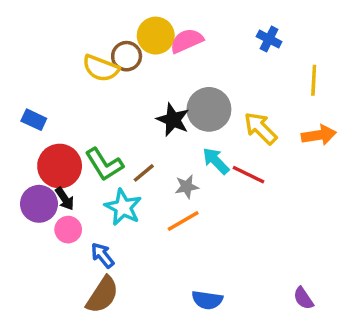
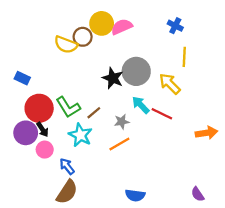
yellow line: (314, 80) -> (184, 57), moved
orange arrow: (319, 135) -> (207, 133), moved

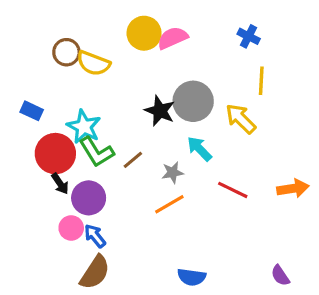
brown circle: (83, 37) -> (66, 52), moved
red line: (162, 114) -> (233, 190), moved
purple circle: (26, 133) -> (89, 198), moved
cyan star: (80, 135) -> (84, 127), moved
pink circle: (45, 150) -> (71, 228), moved

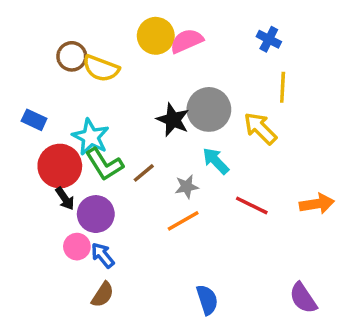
brown semicircle: (95, 272) -> (103, 295), size x0.7
purple semicircle: (280, 275) -> (303, 298), size x1.4
blue semicircle: (192, 277) -> (207, 300), turned -116

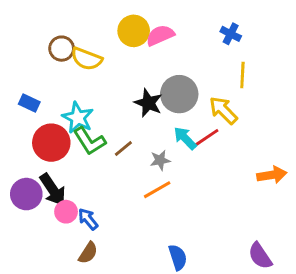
black arrow: (65, 199) -> (53, 190), moved, size x1.6
red line: (252, 205) -> (206, 138), moved, turned -60
purple circle: (96, 214) -> (26, 194), moved

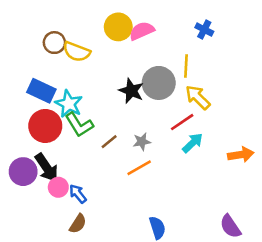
yellow line: (242, 75) -> (186, 66), moved
blue rectangle: (29, 103) -> (41, 91), moved, size x1.5
cyan arrow: (185, 138) -> (193, 143), moved, turned 90
brown line: (123, 148) -> (109, 142), moved

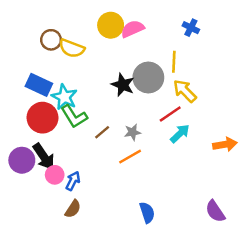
blue arrow: (78, 194) -> (73, 181), turned 66

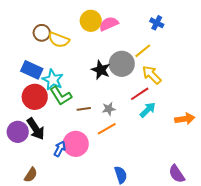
yellow line: (174, 62) -> (143, 51), turned 48
brown line: (102, 132) -> (84, 109), turned 32
pink circle: (55, 175) -> (76, 144), moved, size x1.6
brown semicircle: (73, 209) -> (31, 175), moved

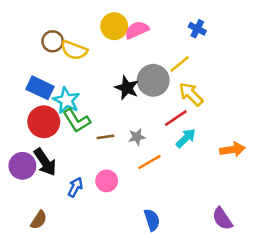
orange line: (107, 129) -> (149, 162), moved
pink circle: (76, 144) -> (107, 181), moved, size x0.7

